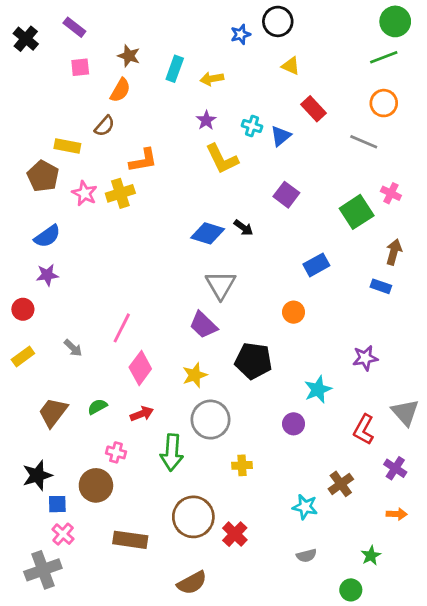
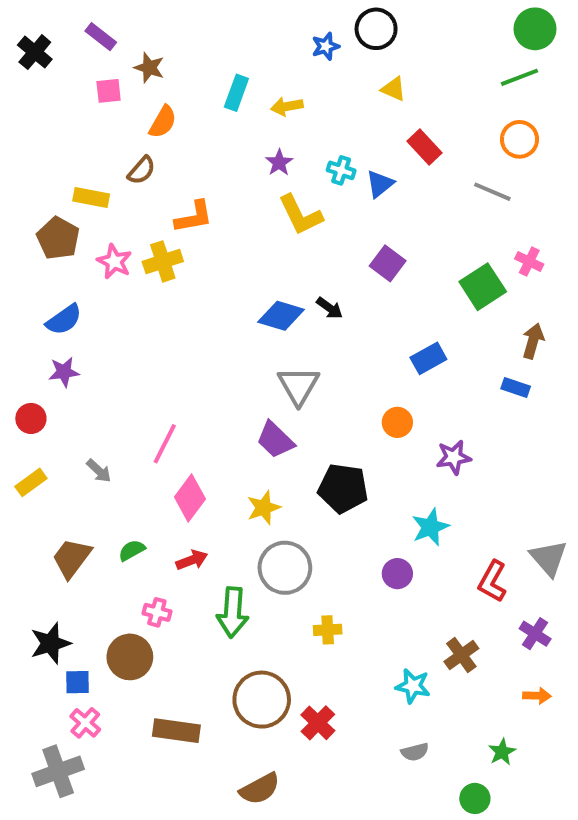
brown star: (129, 56) -> (149, 68), moved
purple star: (365, 358) -> (454, 457), moved

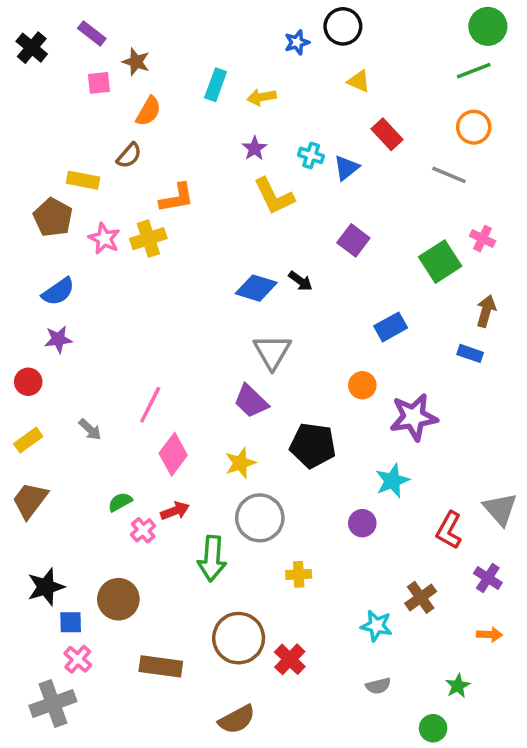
purple star: (454, 457) -> (414, 417), size x1.5
brown trapezoid: (72, 558) -> (30, 500), moved
pink cross: (157, 612) -> (143, 530), moved, turned 35

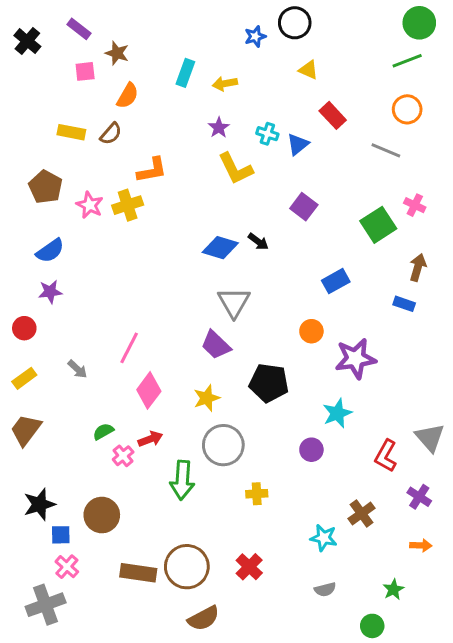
yellow rectangle: (83, 180) -> (71, 132), moved
brown circle: (239, 638) -> (187, 567), moved

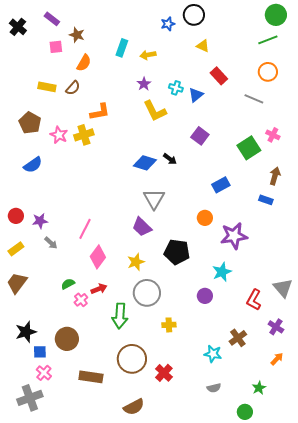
purple star: (50, 292) -> (40, 221), moved
orange arrow: (421, 545) -> (277, 359), turned -48
brown circle: (187, 567) -> (132, 359), moved

